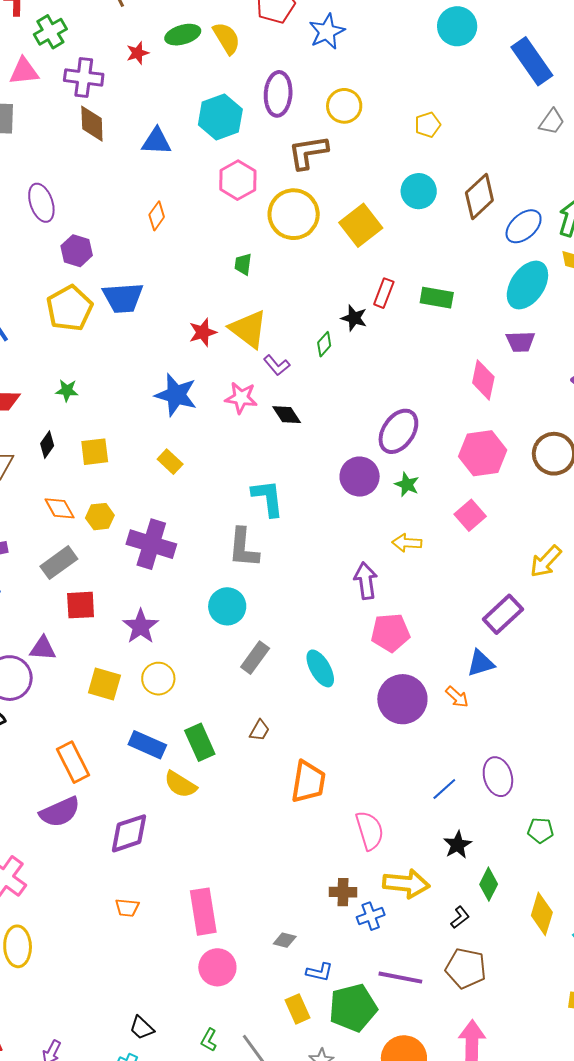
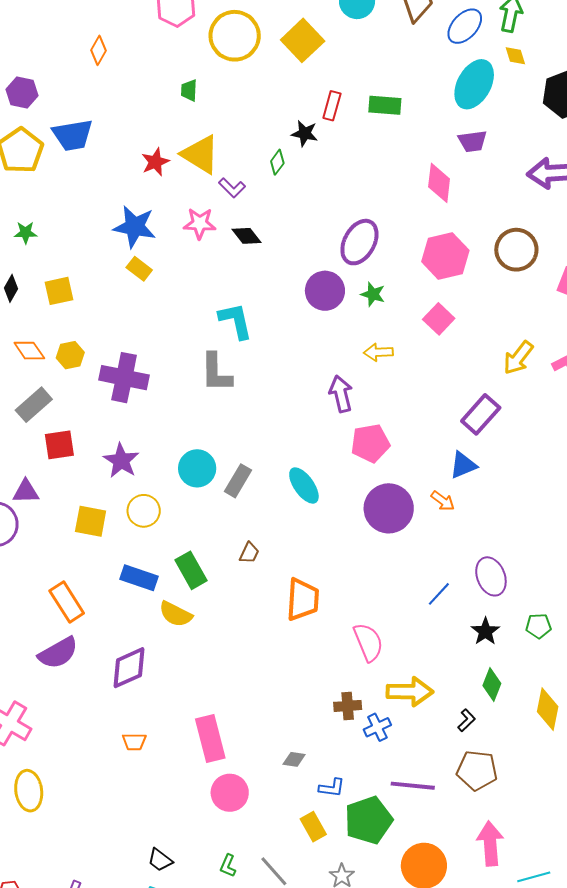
yellow rectangle: (170, 462) -> (139, 269), moved
cyan circle: (227, 606) -> (197, 468), moved
black star: (458, 845) -> (485, 631), moved

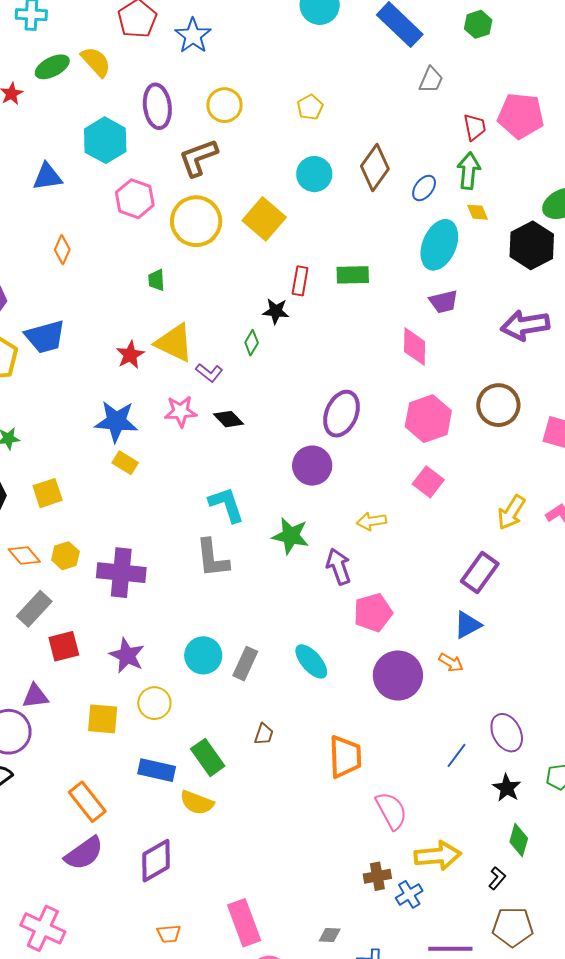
blue ellipse: (465, 26) -> (424, 188), size x0.7
green star: (373, 294) -> (291, 536), moved, size x1.5
orange trapezoid: (303, 599) -> (345, 757), moved

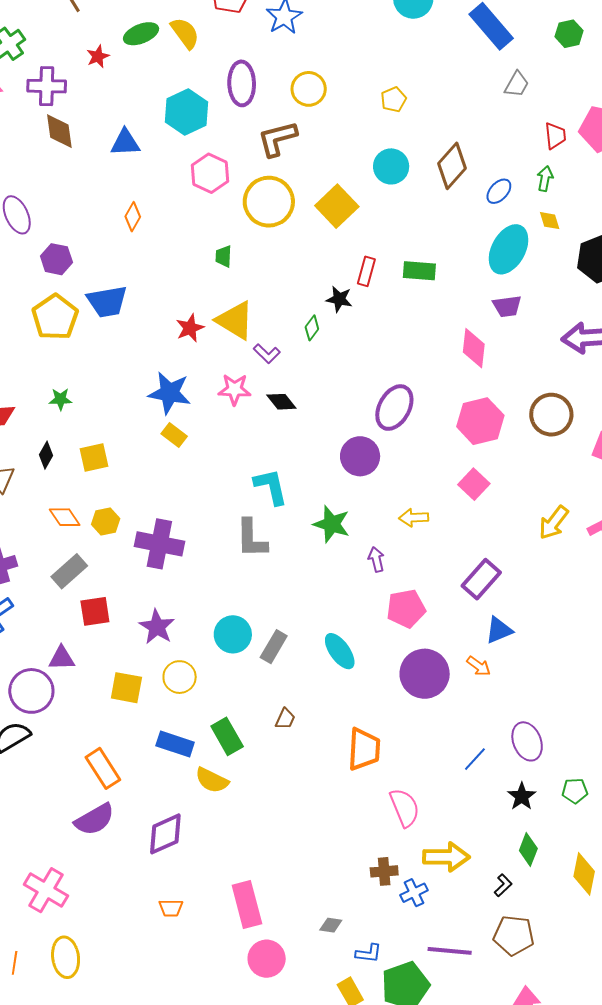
green arrow: (469, 171) -> (545, 179), size x0.7
purple arrow: (339, 567) -> (376, 559), size x0.7
purple rectangle: (480, 572) -> (481, 579), moved

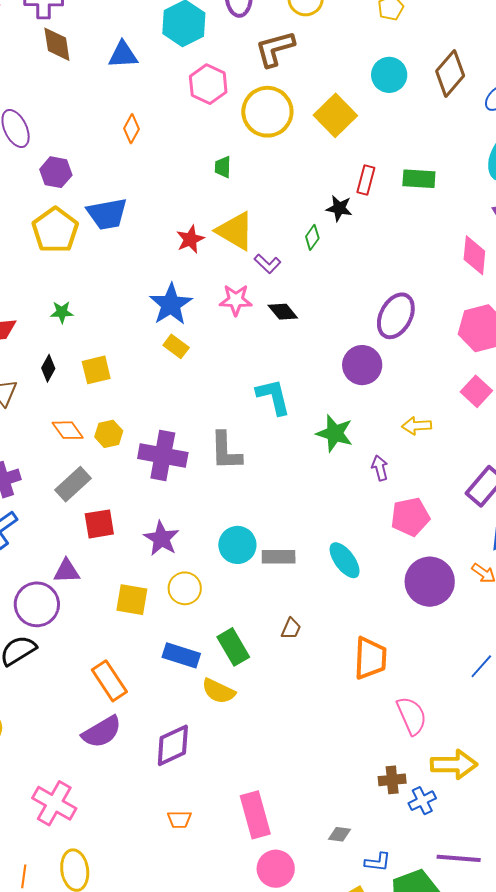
blue star: (169, 393) -> (171, 304), turned 30
gray L-shape: (251, 539) -> (226, 451), moved
gray rectangle: (274, 647) -> (279, 557), turned 60

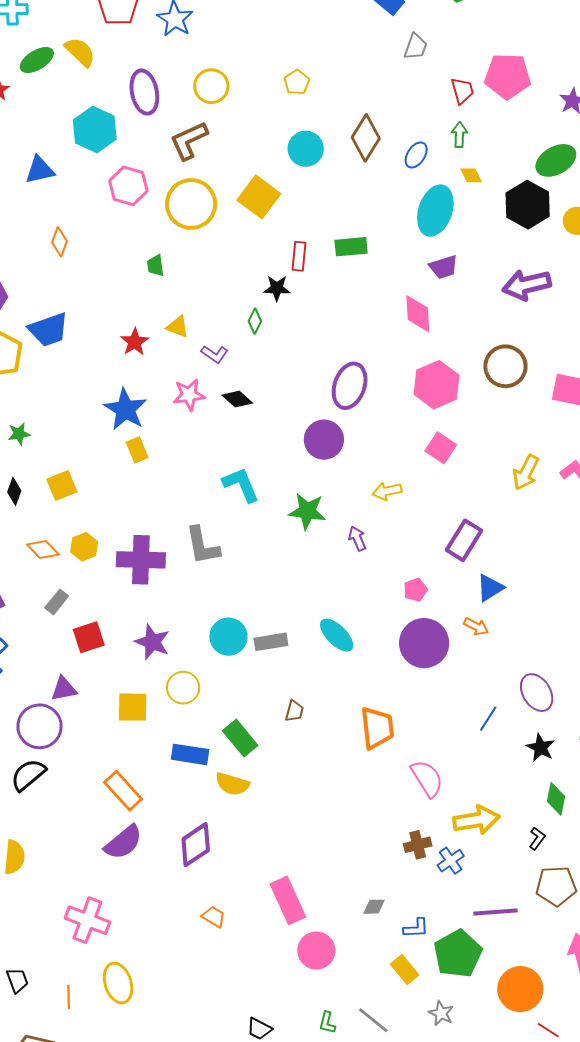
yellow triangle: (235, 231) -> (178, 327), size x0.6
yellow rectangle: (176, 346) -> (137, 450), turned 40
gray rectangle: (73, 484) -> (57, 602), size x0.7
pink pentagon: (410, 517) -> (415, 590), moved, size x0.6
orange trapezoid: (179, 819) -> (214, 917), turned -140

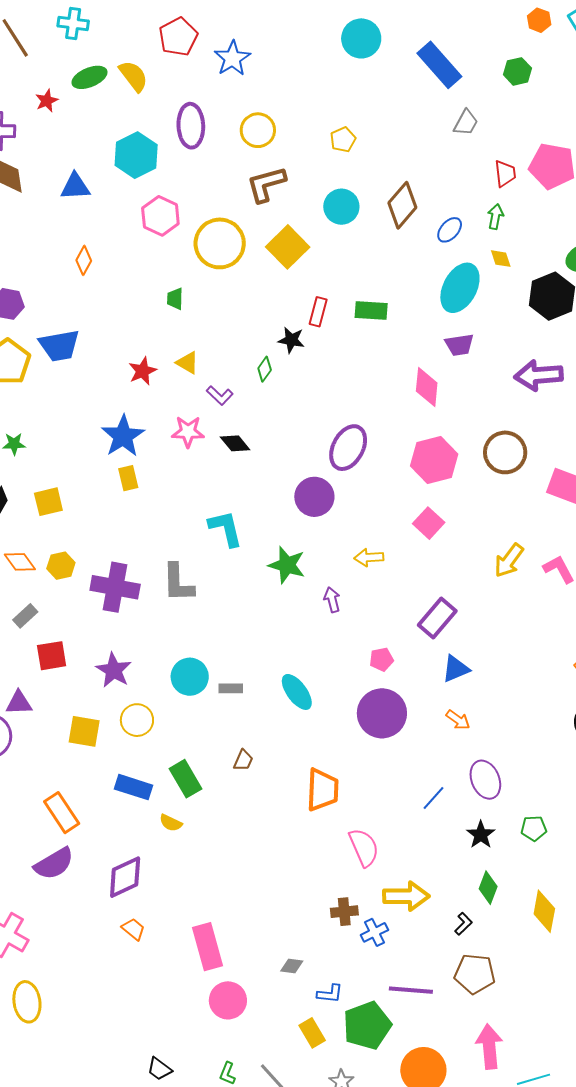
brown L-shape: (189, 141) -> (266, 184), moved
orange arrow: (476, 626) -> (458, 720), moved
gray rectangle: (271, 642) -> (231, 688), size x0.7
yellow semicircle: (232, 784) -> (171, 823), size x0.7
orange trapezoid: (214, 917) -> (133, 929), moved

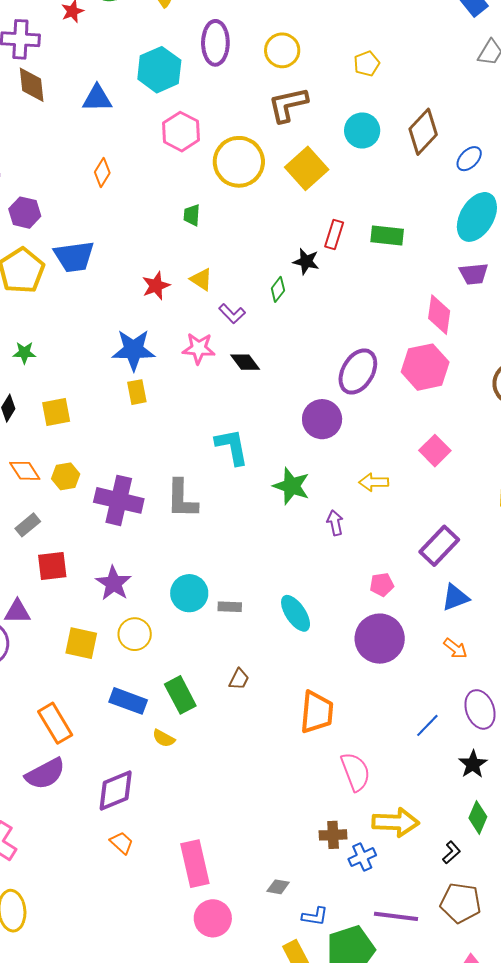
blue star: (123, 436) -> (134, 350), turned 30
pink hexagon: (434, 460) -> (425, 367), moved

